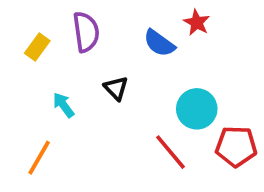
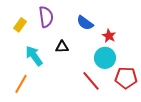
red star: (197, 23) -> (109, 36), moved
black triangle: (116, 88) -> (62, 47), turned -48
cyan arrow: (63, 105) -> (34, 56), size x1.5

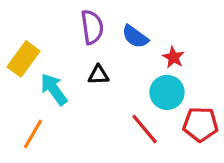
purple semicircle: (46, 17) -> (92, 27), moved
yellow rectangle: (20, 25) -> (24, 59), moved, size x1.5

